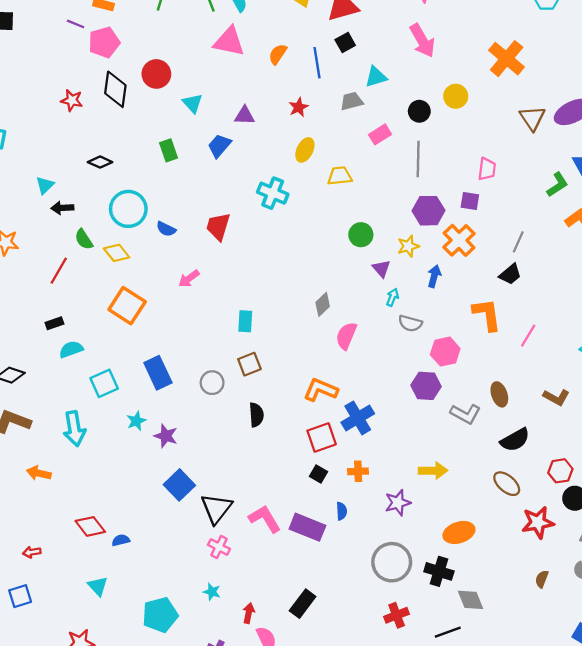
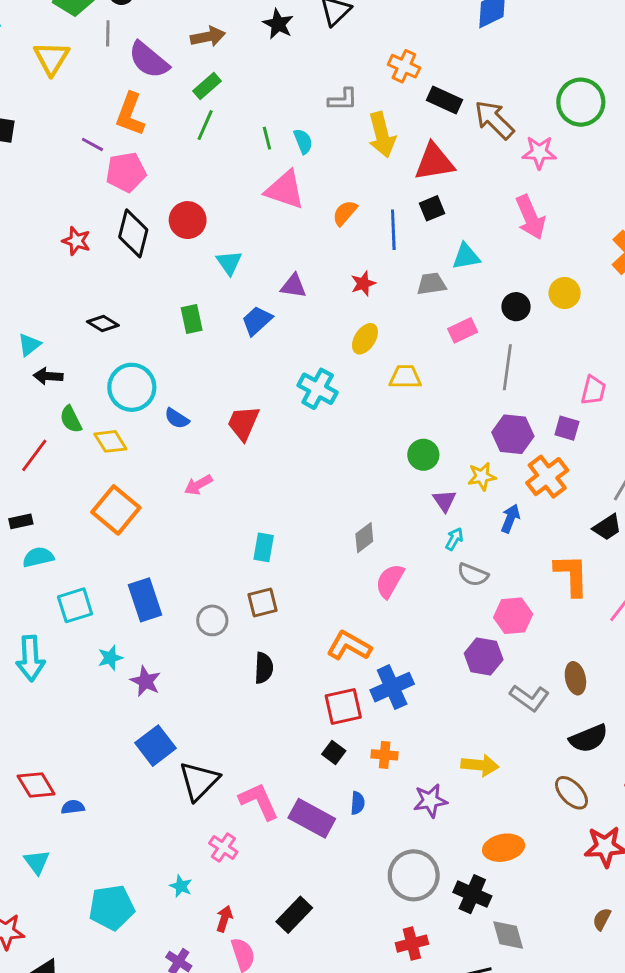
pink cross: (219, 547) -> (223, 848), moved

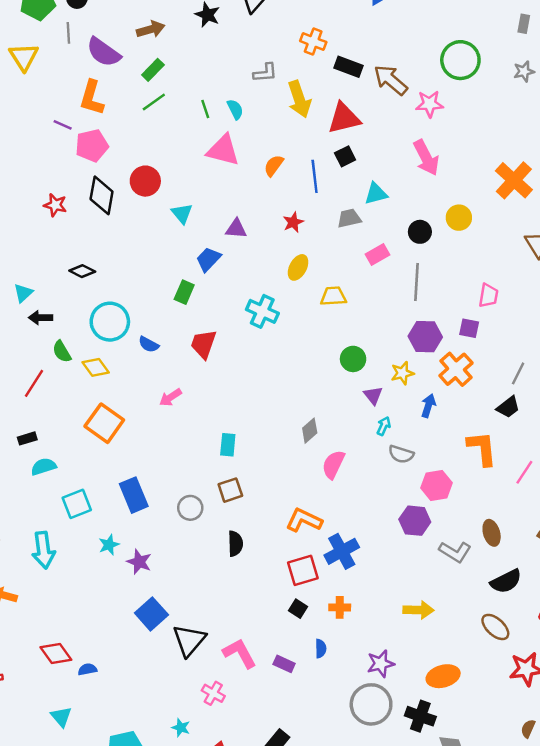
green line: (205, 125) -> (154, 102), turned 35
green rectangle: (192, 319) -> (184, 292), moved, turned 40
purple star: (430, 801) -> (381, 664), moved
purple rectangle: (312, 818) -> (284, 664), size x0.6

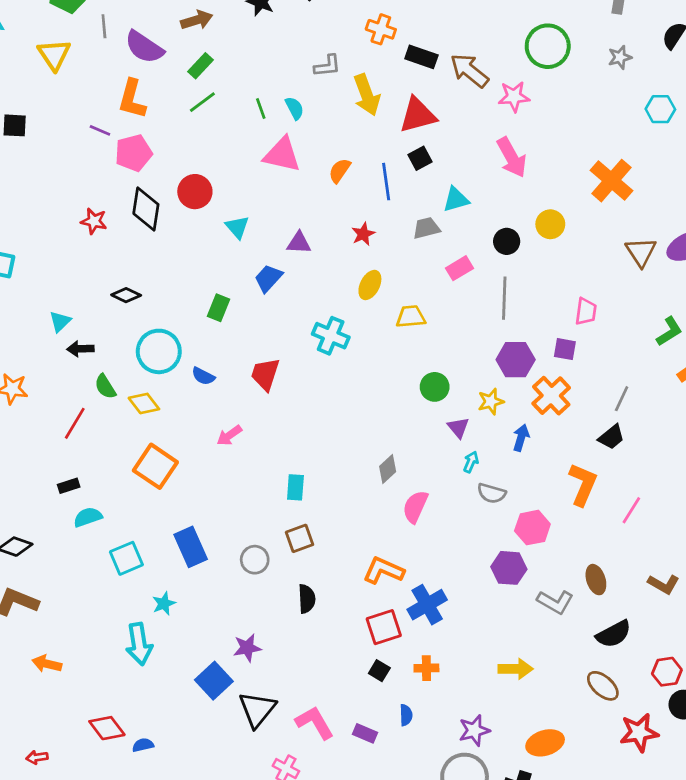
green rectangle: (184, 292) -> (219, 308), moved
orange L-shape: (482, 448) -> (583, 484), turned 30
cyan arrow: (43, 550) -> (139, 644), moved
purple star: (139, 562) -> (247, 648), moved, turned -30

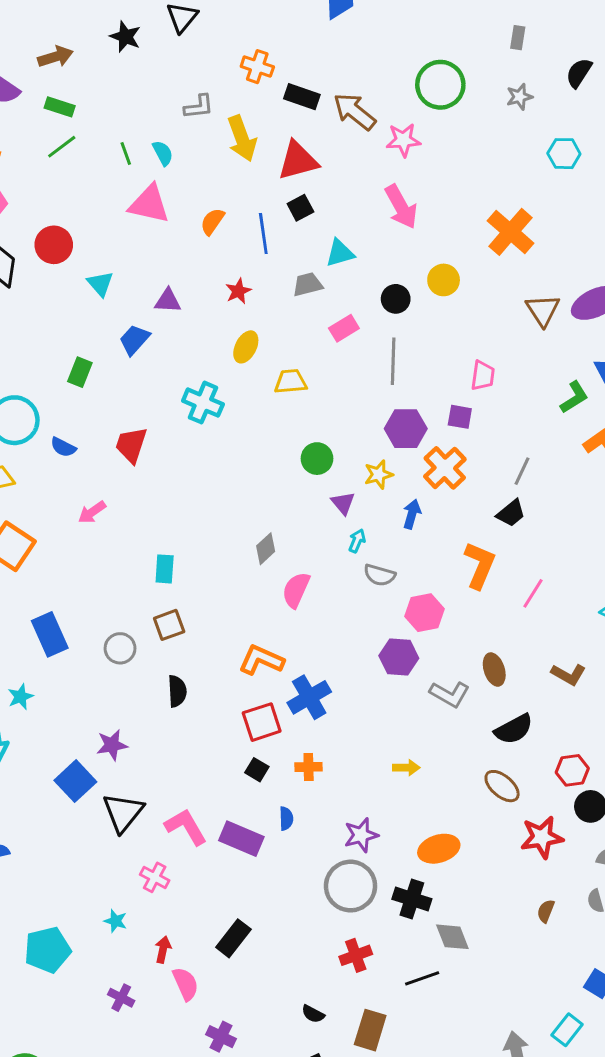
green rectangle: (200, 66) -> (60, 107), turned 65
yellow arrow: (516, 669) -> (406, 768), size x0.7
purple rectangle: (365, 733) -> (241, 839), size x1.6

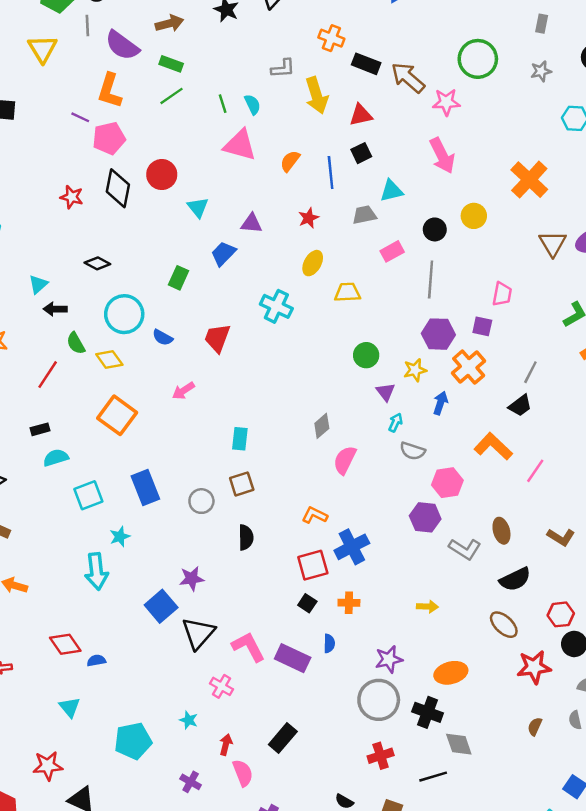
red triangle: (298, 161) -> (361, 115), size x0.7
orange L-shape: (480, 565) -> (493, 446), turned -72
orange L-shape: (261, 660) -> (315, 515), size x0.7

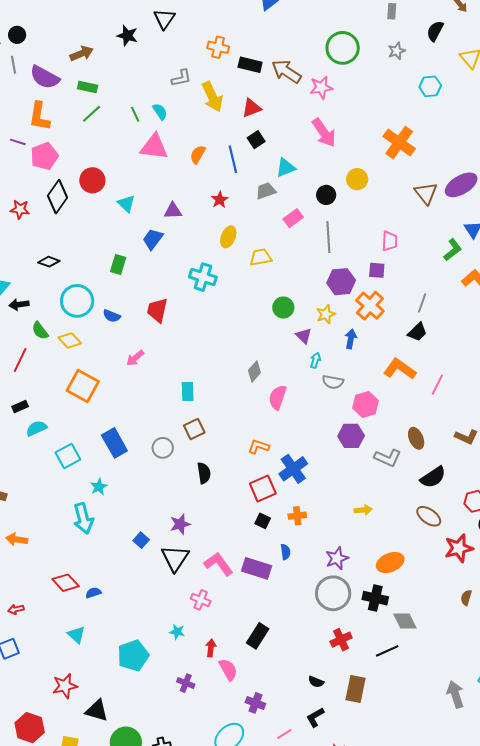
black diamond: (118, 188) -> (57, 197), turned 32
purple star: (192, 578) -> (180, 524), moved
blue square: (161, 606) -> (141, 540), size x0.6

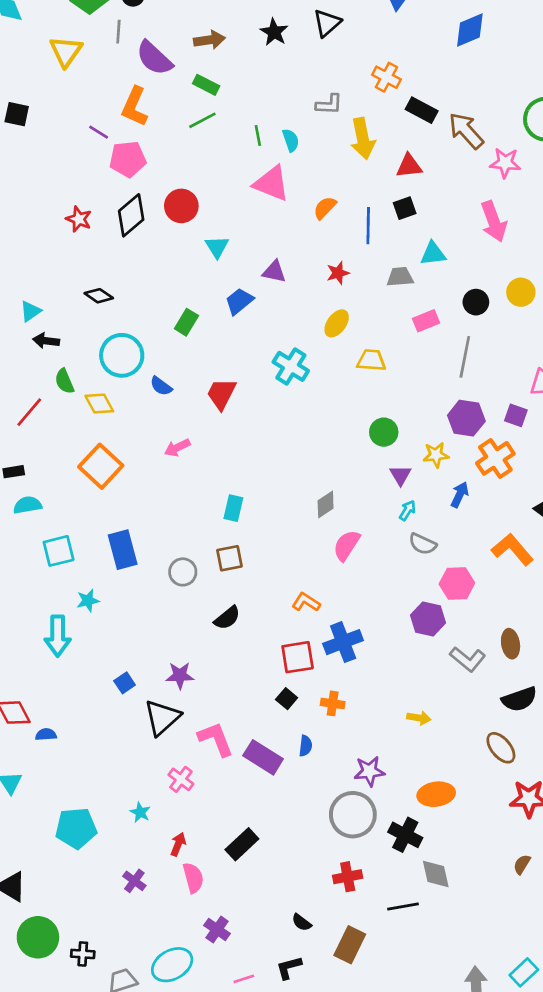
black semicircle: (204, 473) -> (227, 618), turned 45

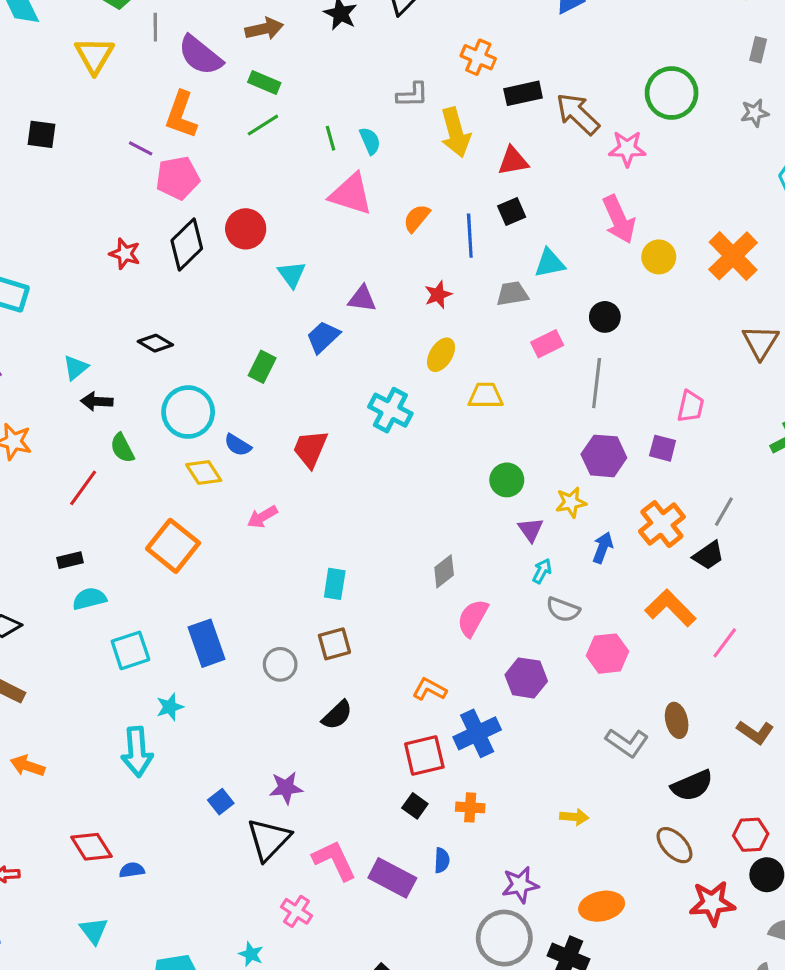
black rectangle: (422, 110) -> (523, 93), turned -36
yellow circle: (521, 292) -> (659, 257), moved
yellow diamond: (99, 404) -> (204, 473), moved
orange cross: (495, 458) -> (662, 524), moved
purple hexagon: (428, 619) -> (526, 678), moved

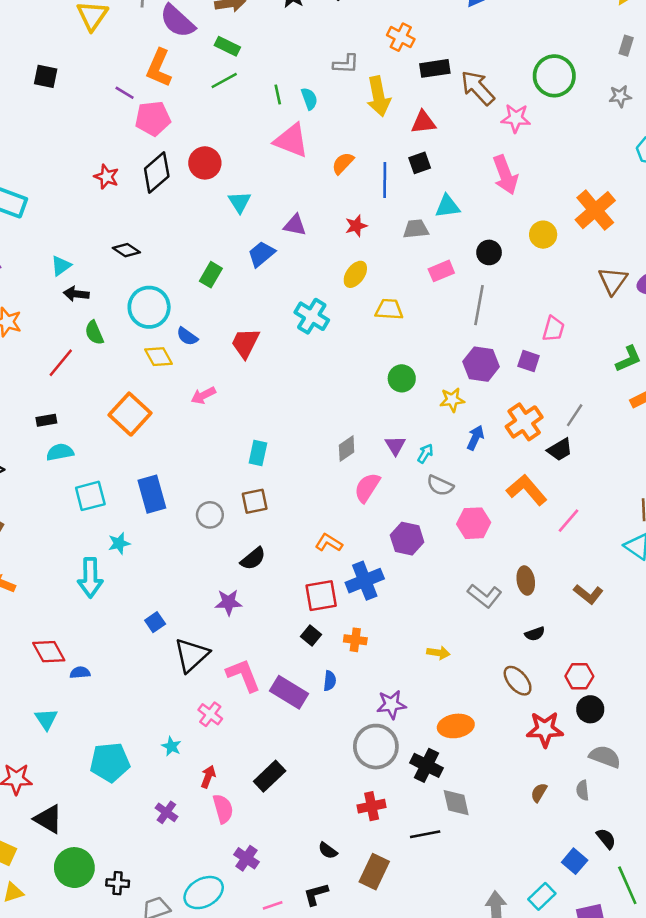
yellow circle: (659, 257) -> (543, 235), moved
purple triangle: (531, 530) -> (395, 446), moved
black semicircle: (692, 786) -> (535, 634), size x0.6
purple star: (286, 788) -> (229, 602), moved

